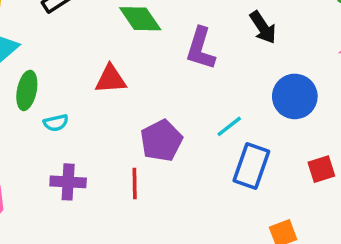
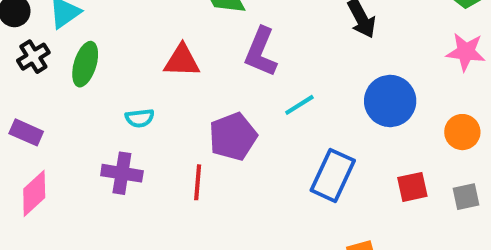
purple L-shape: (201, 49) -> (261, 52), moved
cyan semicircle: (56, 123) -> (140, 118), moved
cyan line: (229, 126) -> (299, 105), moved

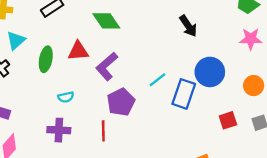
purple L-shape: (261, 52) -> (107, 66), moved, turned 32
red triangle: (182, 61) -> (78, 51), moved
green ellipse: (85, 64) -> (46, 59), moved
blue rectangle: (333, 175) -> (184, 94), moved

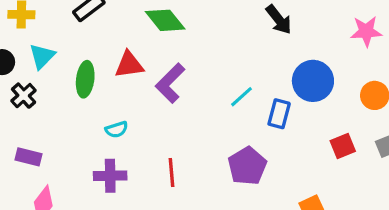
blue rectangle: (184, 94) -> (279, 114), size x0.7
purple pentagon: (121, 102) -> (247, 166), moved

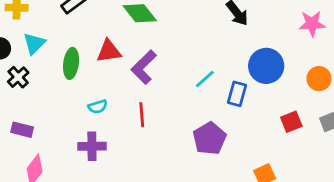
red line: (172, 172) -> (142, 115), moved

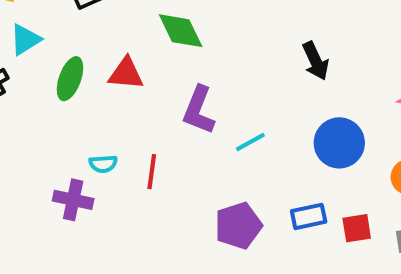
purple L-shape: (144, 67) -> (199, 110), moved, turned -36
blue rectangle: (237, 94) -> (309, 216), moved, turned 50
cyan semicircle: (98, 107) -> (103, 164), moved

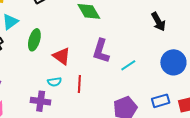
red triangle: (126, 74) -> (62, 56), moved, turned 36

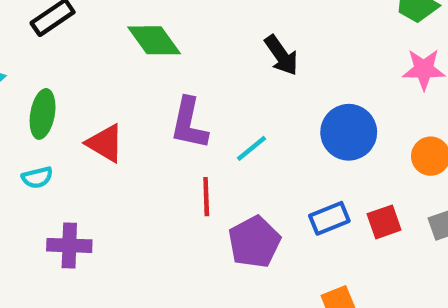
black arrow: (158, 22) -> (281, 55), moved
cyan semicircle: (54, 82) -> (37, 177), moved
red line: (79, 84) -> (206, 197), moved

